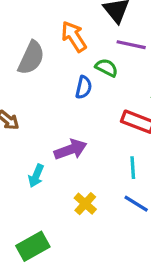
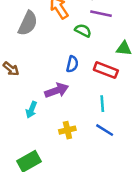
blue semicircle: (84, 87) -> (72, 64), moved
yellow cross: (85, 204) -> (67, 130), turned 35

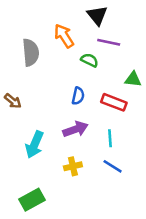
gray semicircle: (28, 23) -> (31, 52), turned -30
purple arrow: (57, 90) -> (75, 129), moved
cyan arrow: (31, 110) -> (35, 145), size x1.5

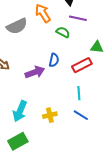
gray semicircle: (31, 52) -> (17, 26), turned 70
red rectangle: (114, 102) -> (82, 65), turned -48
purple arrow: (75, 129) -> (35, 72), moved
cyan arrow: (35, 145) -> (20, 111), moved

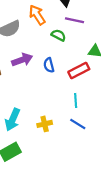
blue semicircle: (54, 60) -> (49, 65), turned 152
purple arrow: (35, 72) -> (22, 60), moved

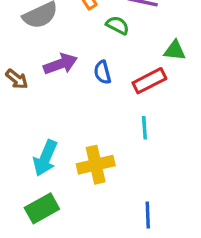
yellow cross: (45, 124) -> (96, 165), size x1.5
blue line: (78, 124) -> (148, 215), moved, turned 56

